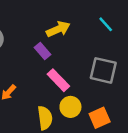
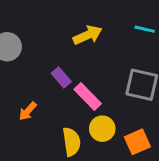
cyan line: (106, 24) -> (145, 29), turned -35
purple rectangle: (42, 51) -> (61, 77), moved

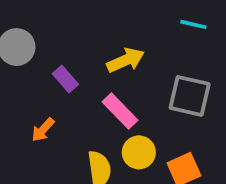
yellow arrow: (88, 35) -> (126, 60), moved
purple rectangle: (61, 77) -> (65, 79), moved

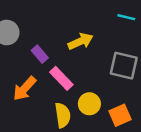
pink rectangle: (120, 111) -> (61, 78), moved
orange arrow: (43, 130) -> (24, 89), size x1.5

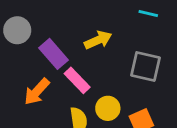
purple rectangle: (40, 54) -> (53, 54), size x1.5

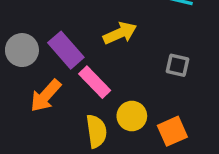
gray circle: (17, 30) -> (22, 50), moved
gray square: (145, 66) -> (177, 65), size x0.6

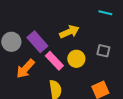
yellow circle: (132, 116) -> (76, 59), moved

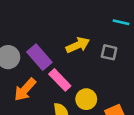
gray square: (103, 51) -> (109, 52), moved
yellow circle: (76, 59) -> (86, 99), moved

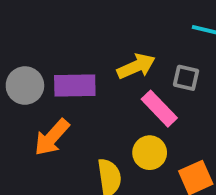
purple rectangle: (39, 57) -> (75, 86), turned -50
pink rectangle: (60, 80) -> (159, 109), moved

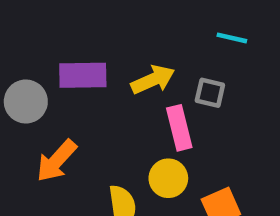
purple rectangle: (75, 86) -> (83, 75), moved
pink rectangle: (159, 109) -> (179, 128), turned 30

